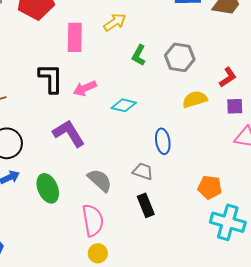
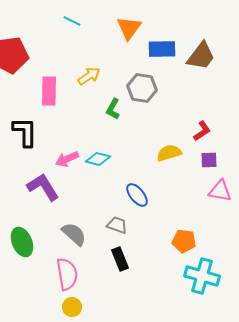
gray hexagon: (180, 57) -> (142, 88), moved
pink arrow: (85, 88) -> (67, 159), moved
blue ellipse: (163, 141) -> (137, 195), turned -30

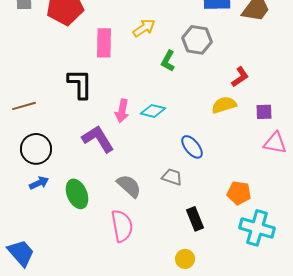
red L-shape: (202, 131) -> (240, 77), moved
pink arrow: (67, 159) -> (122, 111), turned -55
black rectangle: (120, 259) -> (195, 219), moved
yellow circle: (72, 307) -> (185, 259), moved

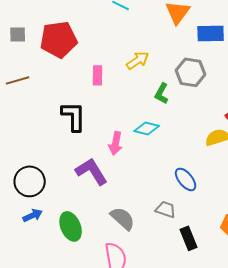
pink rectangle: (104, 43) -> (98, 75), size x0.7
brown line: (24, 106) -> (18, 80), moved
cyan diamond: (153, 111) -> (147, 128), moved
black rectangle: (195, 219) -> (189, 238), moved

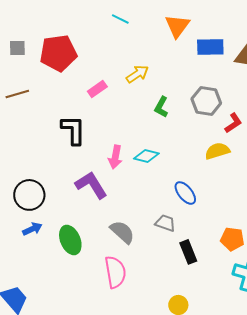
gray hexagon: (191, 72) -> (206, 101), moved
pink rectangle: (98, 75) -> (97, 89), turned 54
cyan diamond: (147, 128) -> (146, 156), moved

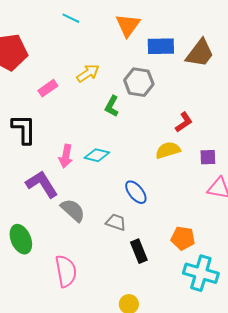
gray hexagon: (206, 101) -> (139, 82), moved
gray semicircle: (122, 232) -> (73, 210), moved

